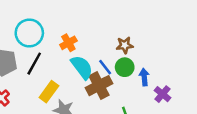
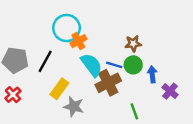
cyan circle: (29, 33) -> (67, 28), moved
blue line: (105, 67) -> (114, 65), turned -35

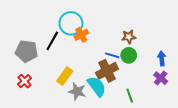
black line: (45, 61) -> (52, 41), moved
cyan semicircle: (92, 65) -> (97, 86), moved
blue arrow: (152, 74) -> (162, 58), moved

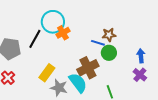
blue line: (112, 55) -> (98, 43), moved

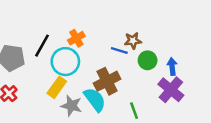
cyan circle: (53, 22) -> (65, 62), moved
green circle: (109, 53) -> (148, 60), moved
purple cross: (140, 75) -> (171, 90), size x1.5

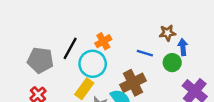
brown star: (133, 41) -> (167, 33), moved
blue arrow: (172, 66) -> (183, 47), moved

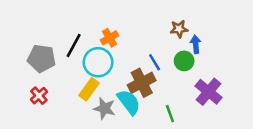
blue line: (145, 53) -> (155, 62), moved, turned 42

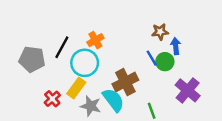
blue line: (155, 62) -> (152, 58), moved
red cross: (39, 96) -> (52, 99), moved

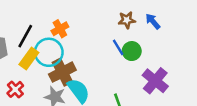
blue arrow: (176, 46) -> (153, 21), moved, turned -35
brown cross: (125, 82) -> (62, 72), moved
yellow rectangle: (76, 88) -> (29, 58), moved

